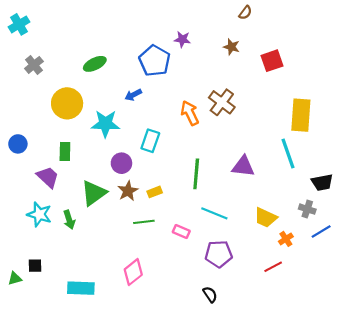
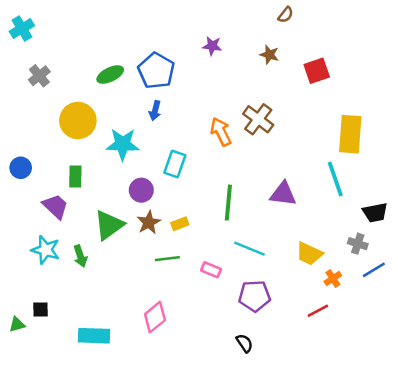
blue pentagon: (155, 61) -> (156, 71), moved
blue arrow: (133, 95) -> (155, 111), turned -49

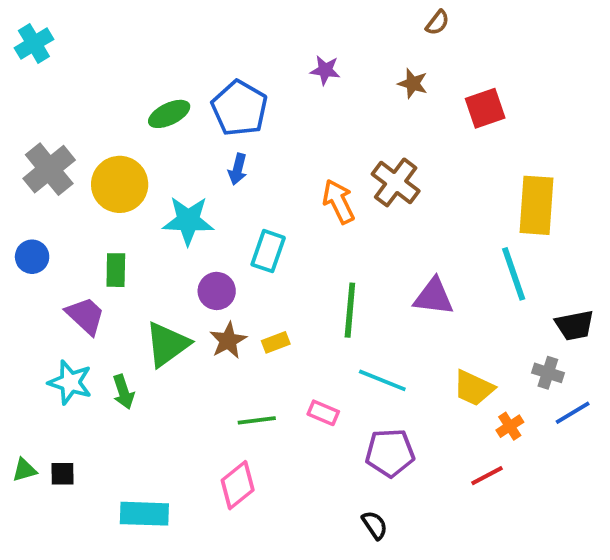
gray cross: (39, 76) -> (49, 169), moved, size x1.5
green line: (167, 259) -> (257, 420), moved
green triangle: (17, 325) -> (24, 470), moved

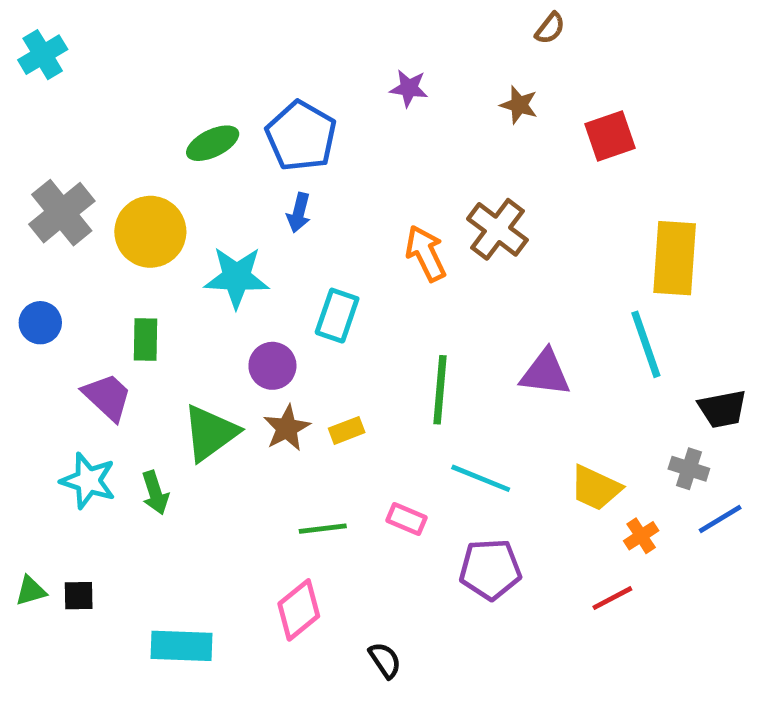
black semicircle: (375, 525) -> (385, 660), moved

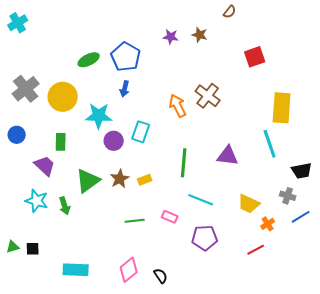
brown star: (519, 105) -> (200, 35), moved
purple circle: (272, 366) -> (114, 141), moved
pink diamond: (299, 610) -> (129, 270), moved

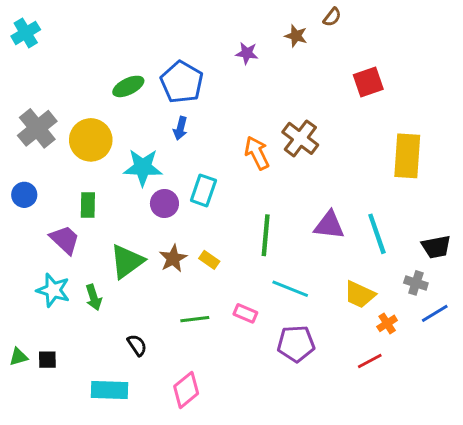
brown star: (200, 35) -> (296, 36), moved
cyan line: (270, 144) -> (377, 234), moved
yellow rectangle: (145, 180) -> (209, 260), turned 56
black semicircle: (161, 276) -> (137, 345), moved

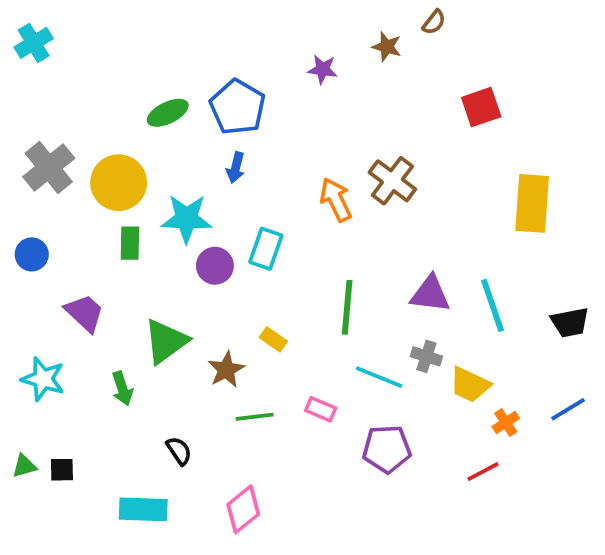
green rectangle: (88, 205) -> (130, 243), moved
brown star: (173, 258) -> (226, 370), moved
gray cross: (416, 283) -> (426, 356), moved
cyan star: (53, 290) -> (43, 379), moved

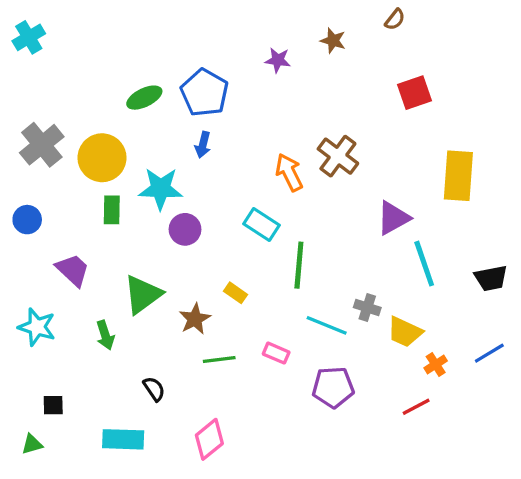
brown semicircle: (434, 22) -> (395, 19), moved
cyan rectangle: (266, 249) -> (261, 224), moved, turned -76
purple triangle: (430, 294) -> (393, 218), moved, turned -36
green triangle: (24, 466) -> (32, 444), moved

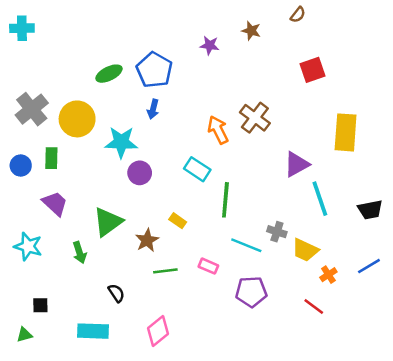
cyan cross: (29, 37) -> (22, 28), turned 30
green rectangle: (112, 210) -> (51, 158), moved
red line: (416, 407) -> (314, 306), turned 65

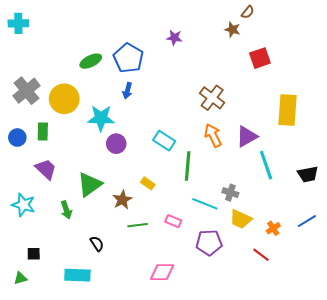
brown star: (251, 31) -> (232, 29), moved
orange arrow: (218, 130) -> (213, 135), moved
yellow trapezoid: (305, 250) -> (241, 219), moved
pink diamond: (158, 331) -> (162, 272), moved, turned 40

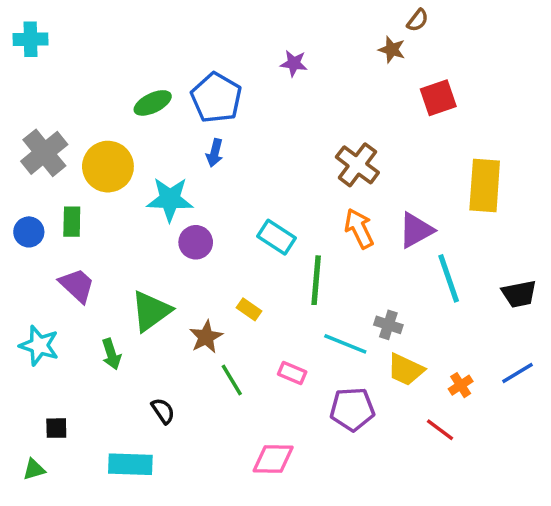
green line: (138, 225) -> (232, 380), turned 66

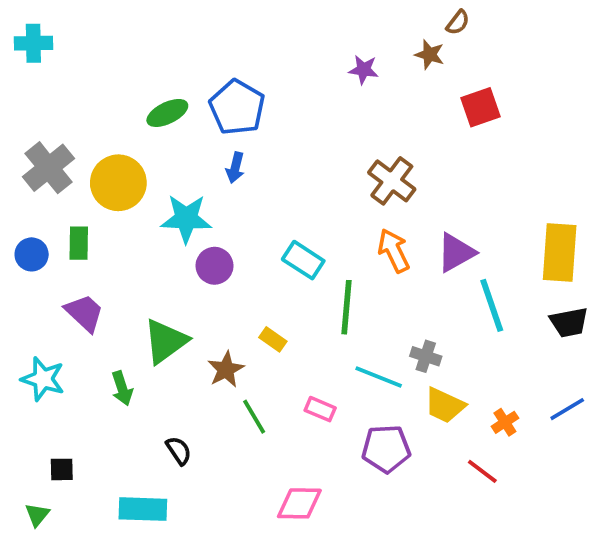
purple star: (294, 63) -> (364, 70), moved
yellow rectangle: (485, 186) -> (560, 253), moved
green triangle: (34, 469) -> (37, 515), turned -35

